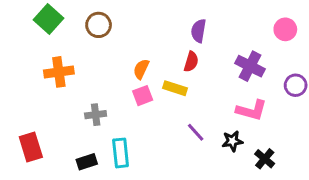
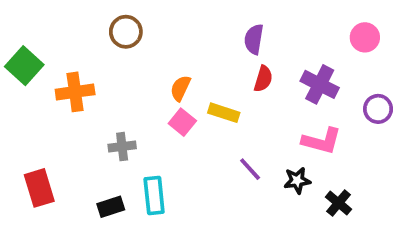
green square: (48, 19) -> (24, 66), moved
red semicircle: (191, 62) -> (263, 79), moved
pink square: (143, 96) -> (182, 122), turned -30

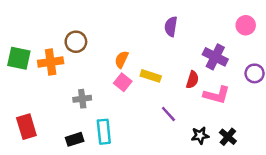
brown circle: (126, 32) -> (76, 42), moved
green square: (24, 66) -> (19, 58), moved, turned -30
red semicircle: (263, 79) -> (192, 80), moved
black star: (297, 180) -> (200, 135), moved

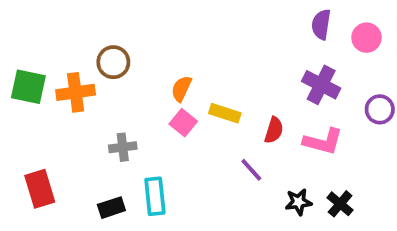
purple semicircle: (171, 27) -> (321, 24), moved
red semicircle: (192, 80) -> (274, 130), moved

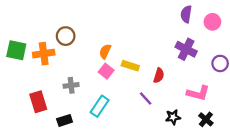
pink L-shape: (323, 141) -> (198, 93), moved
red rectangle: (40, 189) -> (38, 102), moved
cyan rectangle: (155, 196) -> (100, 106), moved, turned 40
black cross: (340, 204) -> (206, 119), moved

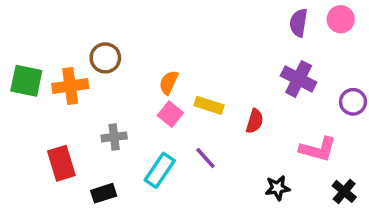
pink circle: (212, 22) -> (341, 19), moved
purple line: (146, 99) -> (205, 158), moved
black cross: (206, 119) -> (344, 191), moved

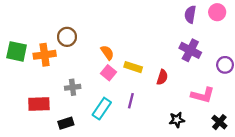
orange semicircle: (169, 82) -> (107, 53), turned 120
purple line: (205, 158) -> (131, 101), turned 56
red rectangle: (61, 163) -> (39, 104), turned -75

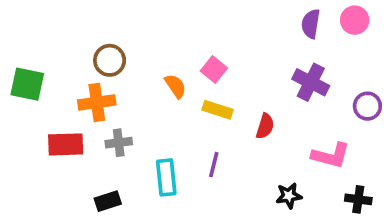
orange cross: (45, 55) -> (97, 102), moved
pink square: (108, 73) -> (214, 69), moved
red rectangle: (39, 104) -> (66, 144), moved
cyan rectangle: (102, 109) -> (166, 177), turned -40
black cross: (219, 122) -> (358, 199), turned -32

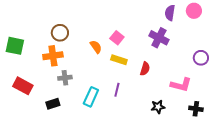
purple cross: (311, 82) -> (159, 38), moved
red rectangle: (66, 144) -> (23, 86), moved, turned 30
cyan rectangle: (166, 177) -> (91, 97), turned 30
black rectangle: (108, 201) -> (53, 104), moved

